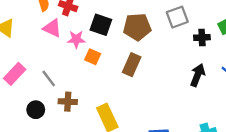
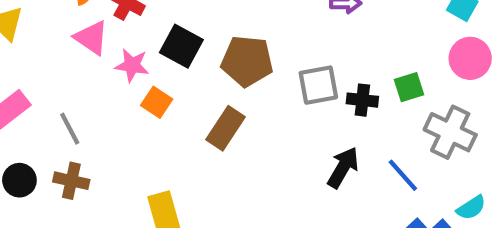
gray square: (177, 17) -> (318, 85), moved
brown cross: (68, 102) -> (71, 181), moved
black circle: (36, 110) -> (19, 180), moved

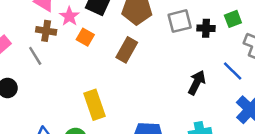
pink star: (132, 65) -> (69, 16), turned 30
black arrow: (343, 167) -> (197, 83), moved
brown cross: (71, 181) -> (46, 31), moved

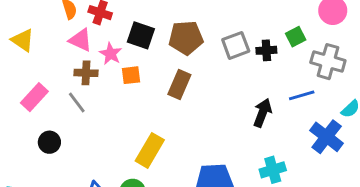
orange square: (85, 37) -> (131, 75), turned -30
blue line: (233, 71) -> (302, 95), turned -55
yellow rectangle: (95, 105) -> (150, 150), turned 56

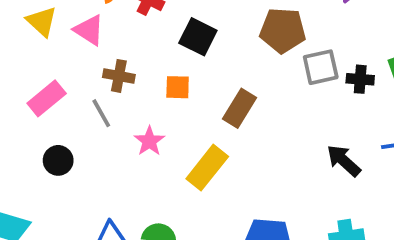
brown pentagon: (186, 38) -> (283, 30), moved
pink triangle: (81, 40) -> (89, 30), moved
pink star: (111, 54) -> (149, 141), moved
black arrow: (263, 113) -> (344, 161), turned -76
yellow rectangle: (150, 150) -> (207, 168), moved

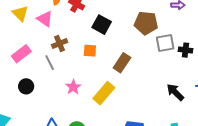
brown cross: (119, 76) -> (60, 43), turned -35
pink star: (149, 141) -> (73, 87), moved

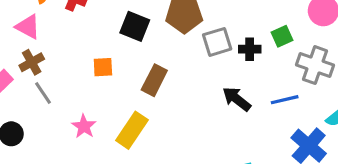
black square: (102, 25) -> (135, 26), moved
brown cross: (60, 43) -> (32, 62), moved
black arrow: (175, 92) -> (237, 99), moved

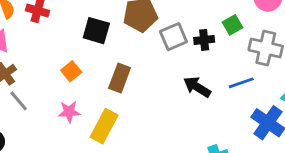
orange square: (103, 67) -> (71, 71), turned -30
pink star: (84, 126) -> (69, 112), moved, turned -30

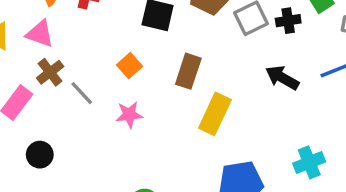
gray line: (19, 101) -> (82, 93), moved
yellow rectangle: (104, 126) -> (215, 114), moved

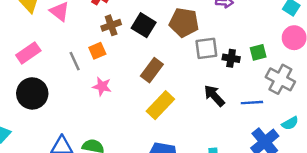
orange square: (129, 66) -> (97, 51), moved
brown cross: (50, 72) -> (111, 25), moved
black circle: (40, 155) -> (32, 93), size x1.6

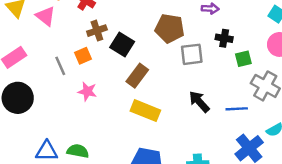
black square: (144, 25) -> (122, 45), moved
black cross: (231, 58) -> (224, 38), moved
yellow rectangle: (160, 105) -> (145, 111), turned 68

